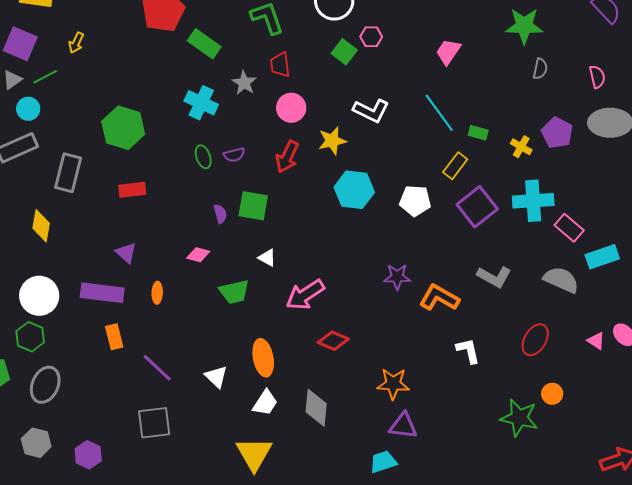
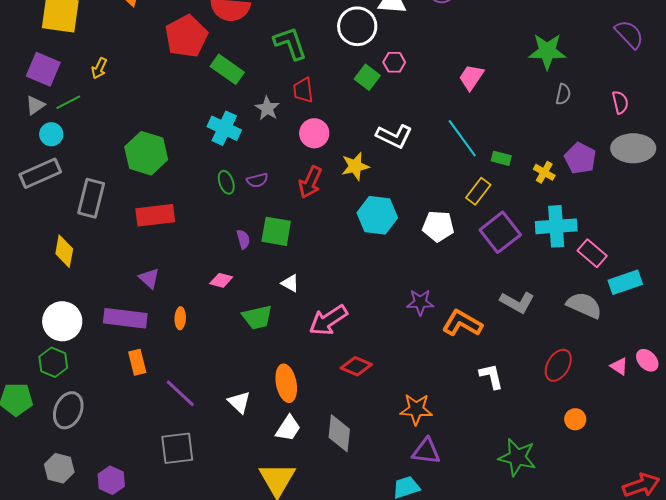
red rectangle: (132, 190) -> (155, 215), size x1.4
green star: (519, 418) -> (517, 457), moved

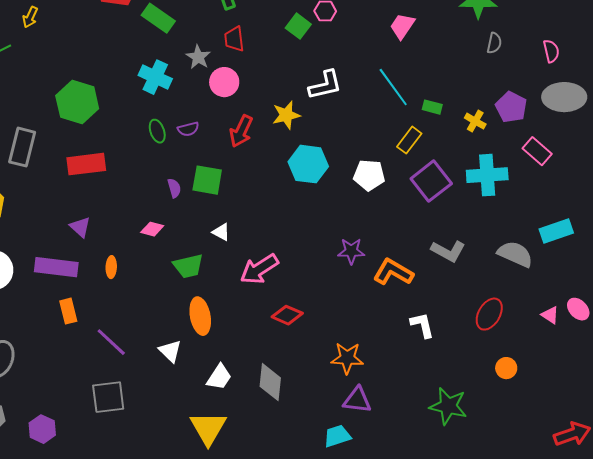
pink circle: (314, 133) -> (224, 82), moved
white L-shape: (394, 136) -> (325, 85), turned -39
pink rectangle: (592, 253) -> (537, 151), moved
orange ellipse: (286, 383) -> (200, 316), moved

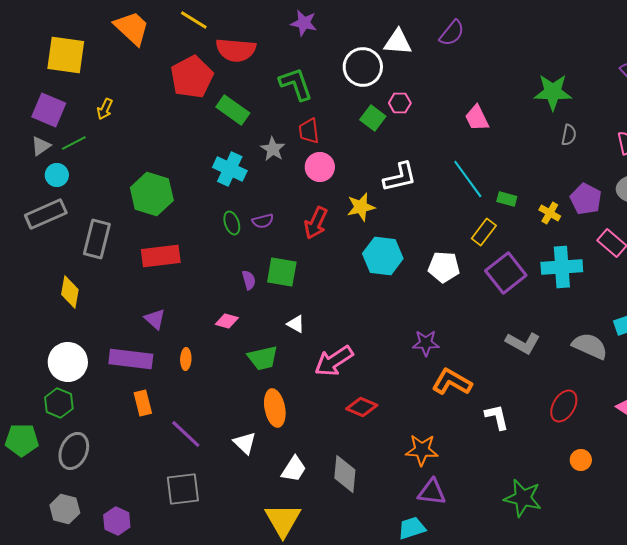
pink trapezoid: (402, 26) -> (477, 118), turned -60
pink circle: (224, 82) -> (320, 167), moved
orange L-shape: (393, 272) -> (452, 382), moved

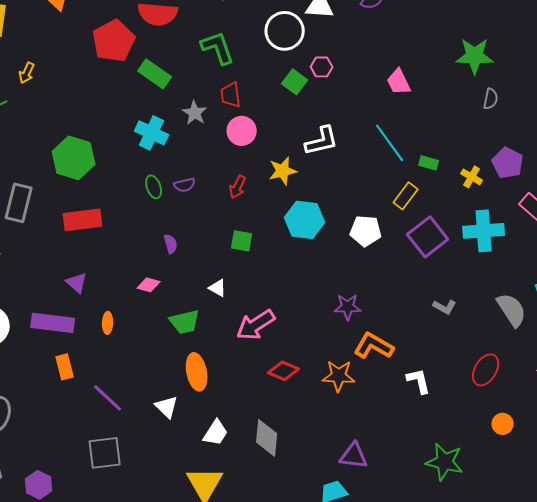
red arrow: (316, 223) -> (238, 187), size x0.7
green square: (282, 272) -> (242, 241), moved, size x0.7
gray L-shape: (523, 343) -> (445, 307), size x0.7
gray semicircle: (590, 346) -> (512, 310), turned 33
orange star: (422, 450) -> (339, 376), moved

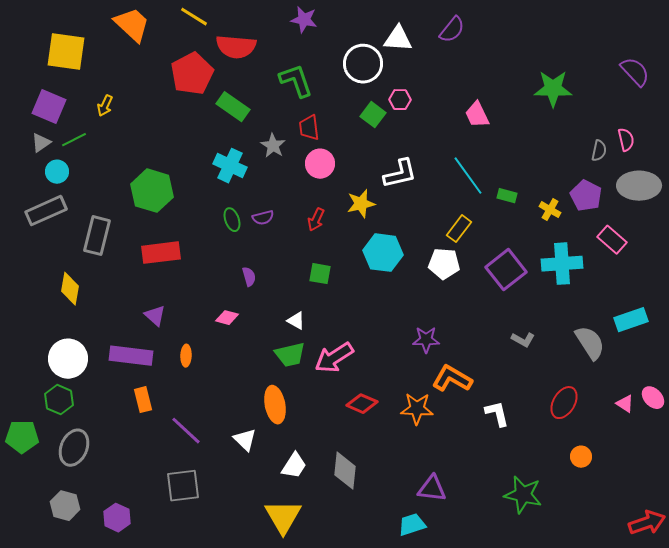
gray semicircle: (491, 99) -> (599, 151), moved
yellow rectangle: (406, 196) -> (459, 229), moved
green trapezoid: (185, 322) -> (290, 355), moved

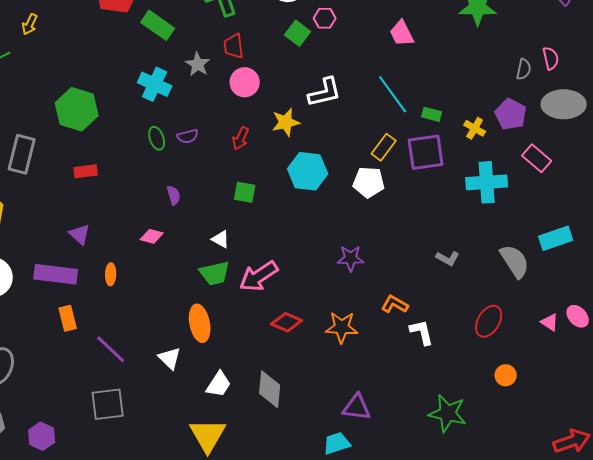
red rectangle: (161, 253) -> (86, 171), size x0.6
purple square: (506, 270) -> (426, 152), moved, turned 30
orange L-shape: (452, 379) -> (395, 304), moved, size x0.7

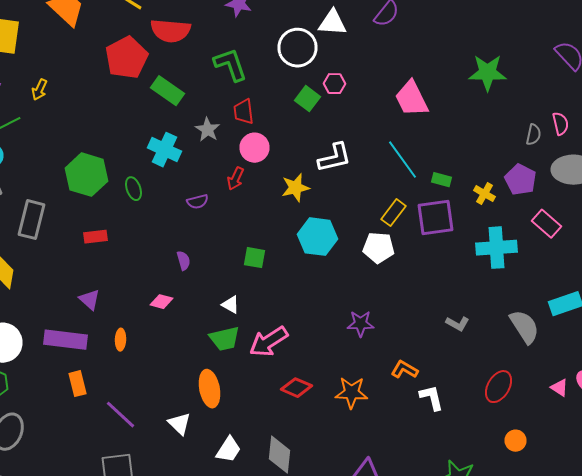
pink trapezoid: (402, 33) -> (412, 99), size x1.4
green ellipse: (157, 138) -> (134, 189), moved
red arrow: (241, 138) -> (236, 179), moved

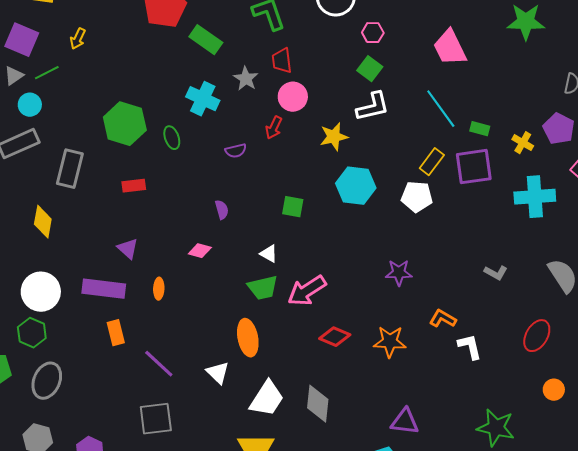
green square: (308, 99) -> (370, 69), moved
white trapezoid: (228, 450) -> (267, 399), size x1.4

